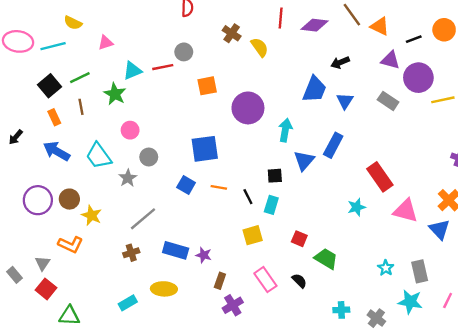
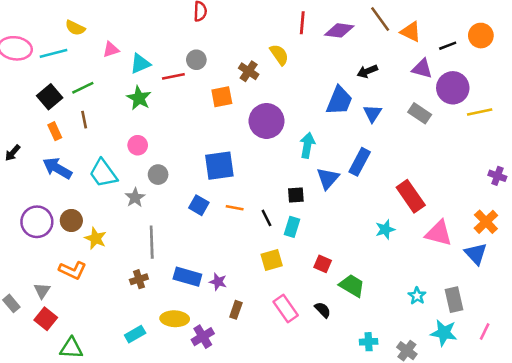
brown cross: (232, 33) -> (249, 71), moved
cyan triangle: (132, 71) -> (140, 64), moved
green star: (115, 94) -> (139, 98), moved
gray line: (143, 219) -> (152, 242), turned -52
purple cross: (233, 305) -> (203, 337), moved

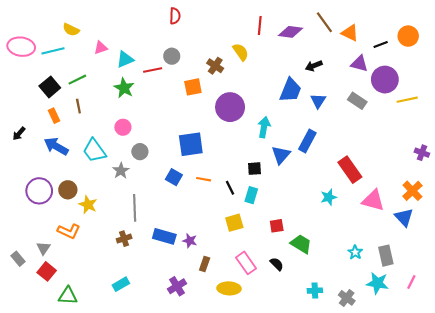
red square: (323, 264) -> (277, 226), turned -32
yellow ellipse: (175, 319) -> (229, 288), moved

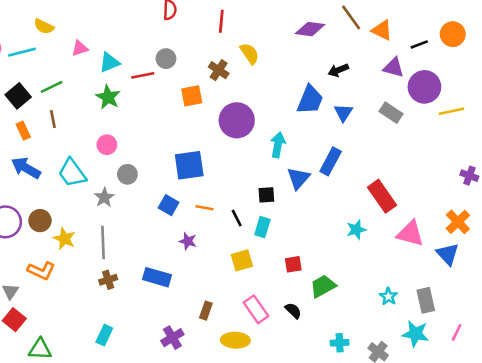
red line: (260, 25) -> (221, 21), moved
gray line: (135, 208) -> (103, 242), moved
purple star: (190, 241) -> (188, 241), moved
green trapezoid: (301, 244) -> (323, 286), turned -60
cyan rectangle: (121, 284) -> (104, 335), turned -35

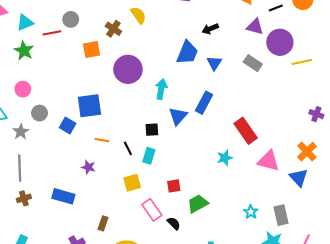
blue square: (169, 205) -> (68, 126), moved
pink rectangle: (256, 309) -> (152, 210), moved

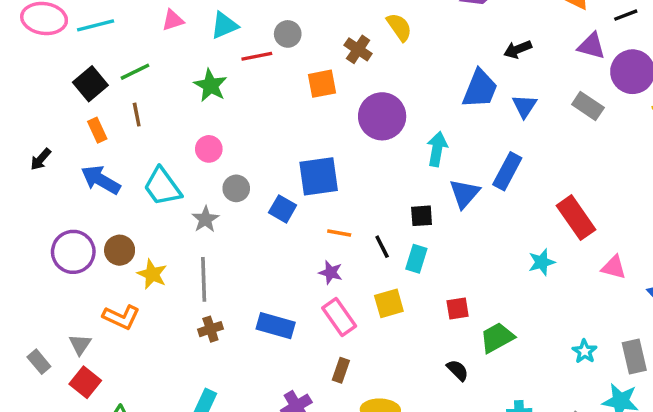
cyan triangle: (25, 22) -> (224, 25), moved
pink triangle: (268, 161) -> (614, 267), size x0.7
purple star: (88, 167) -> (331, 272), moved
pink rectangle: (152, 210) -> (339, 317), moved

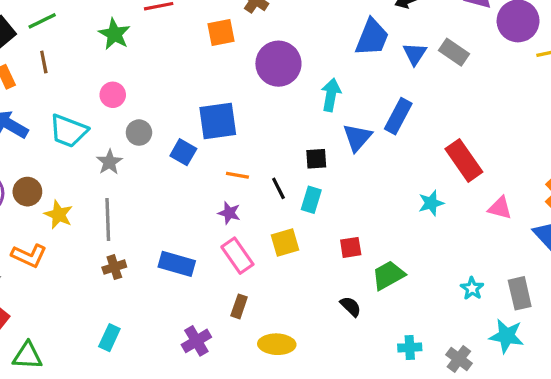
gray rectangle: (588, 106) -> (454, 52), moved
cyan trapezoid: (162, 187) -> (68, 131), turned -33

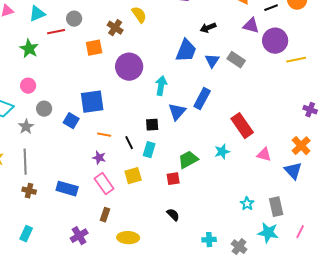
brown cross: (114, 267) -> (29, 191), turned 32
green trapezoid: (388, 275) -> (188, 160), moved

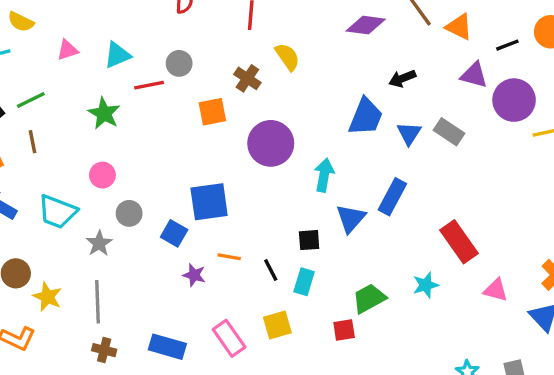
purple star: (99, 158) -> (194, 275), moved

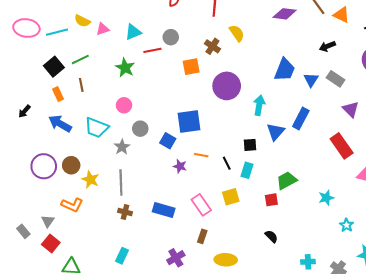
yellow semicircle: (21, 22) -> (82, 21), moved
purple triangle: (474, 75) -> (351, 109), moved, turned 30
black arrow: (402, 78) -> (327, 46), moved
cyan star: (426, 285) -> (326, 198), moved

